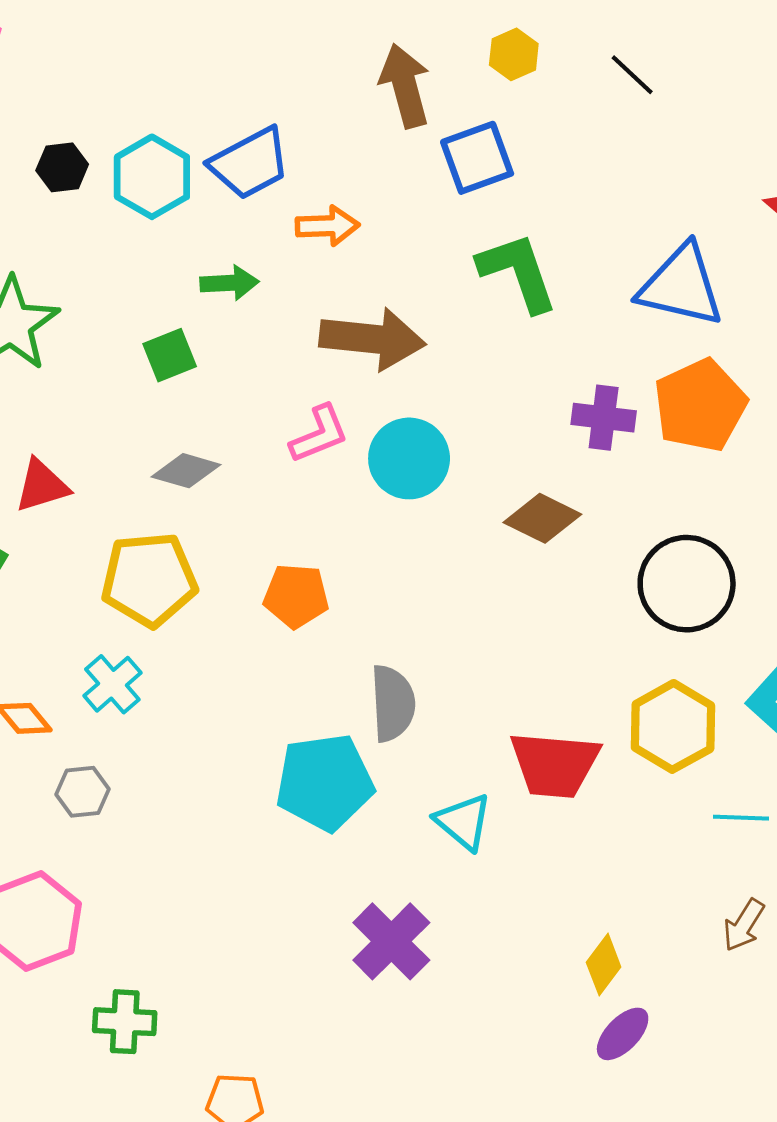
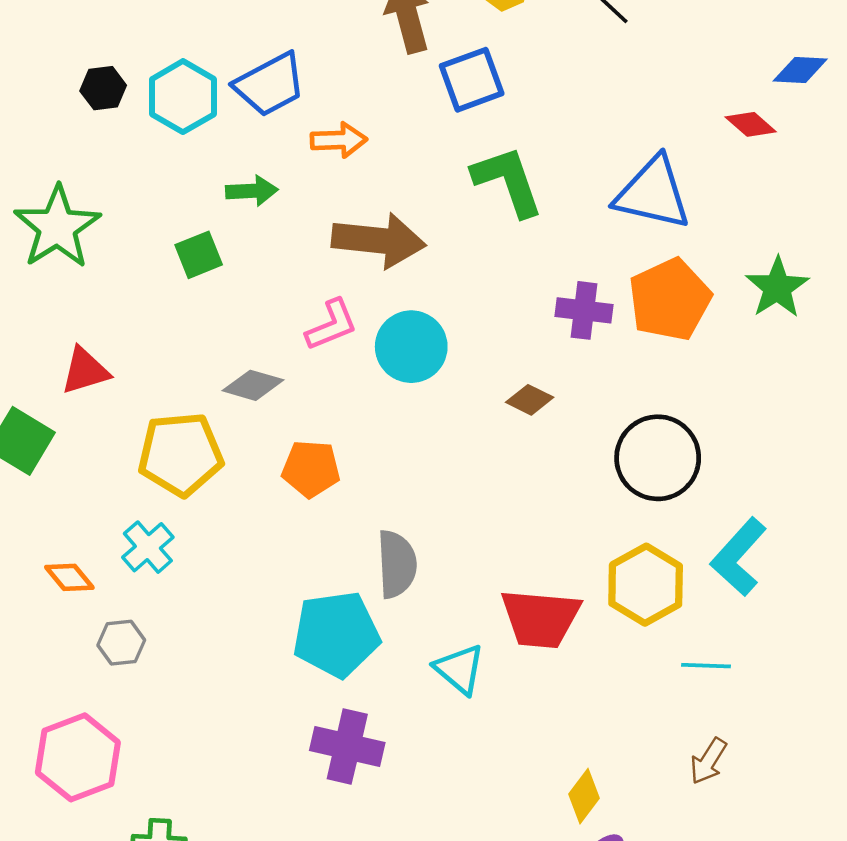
gray diamond: (186, 471) -> (253, 385), moved
brown diamond: (542, 518) -> (530, 400), size x0.7
purple cross: (391, 941) -> (347, 747), moved, turned -32

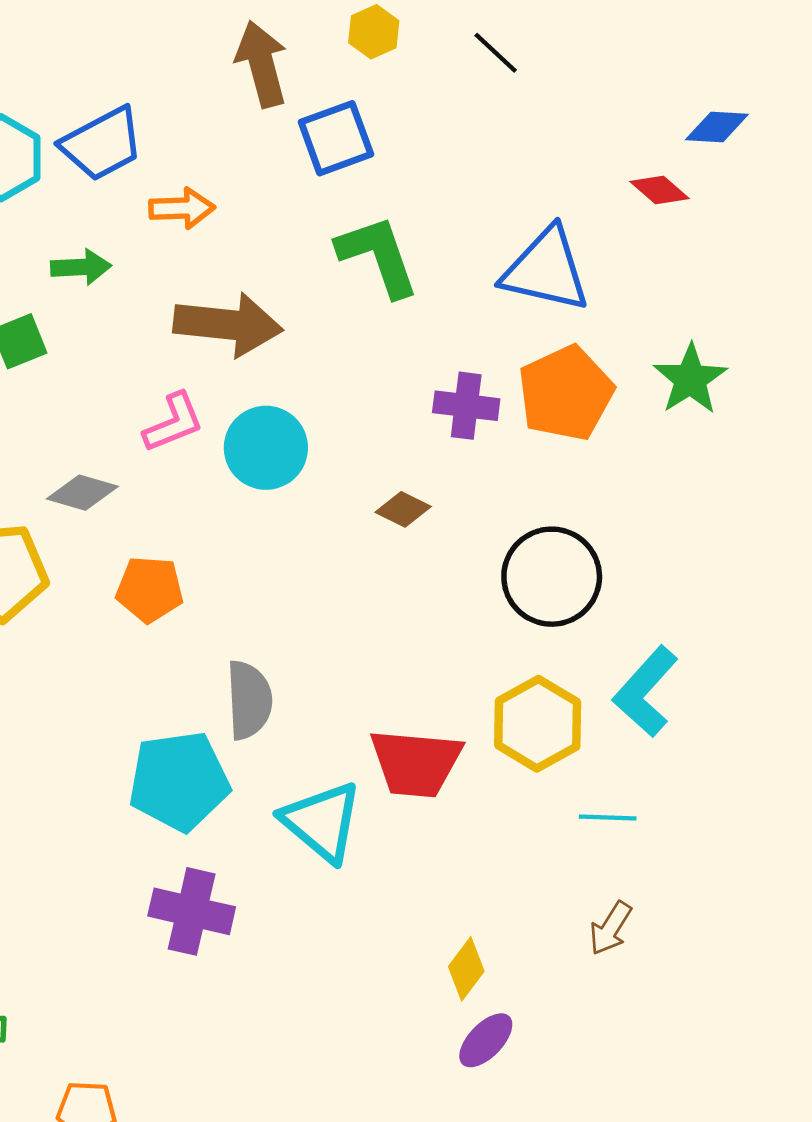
cyan triangle: (460, 669) -> (322, 822), size x1.4

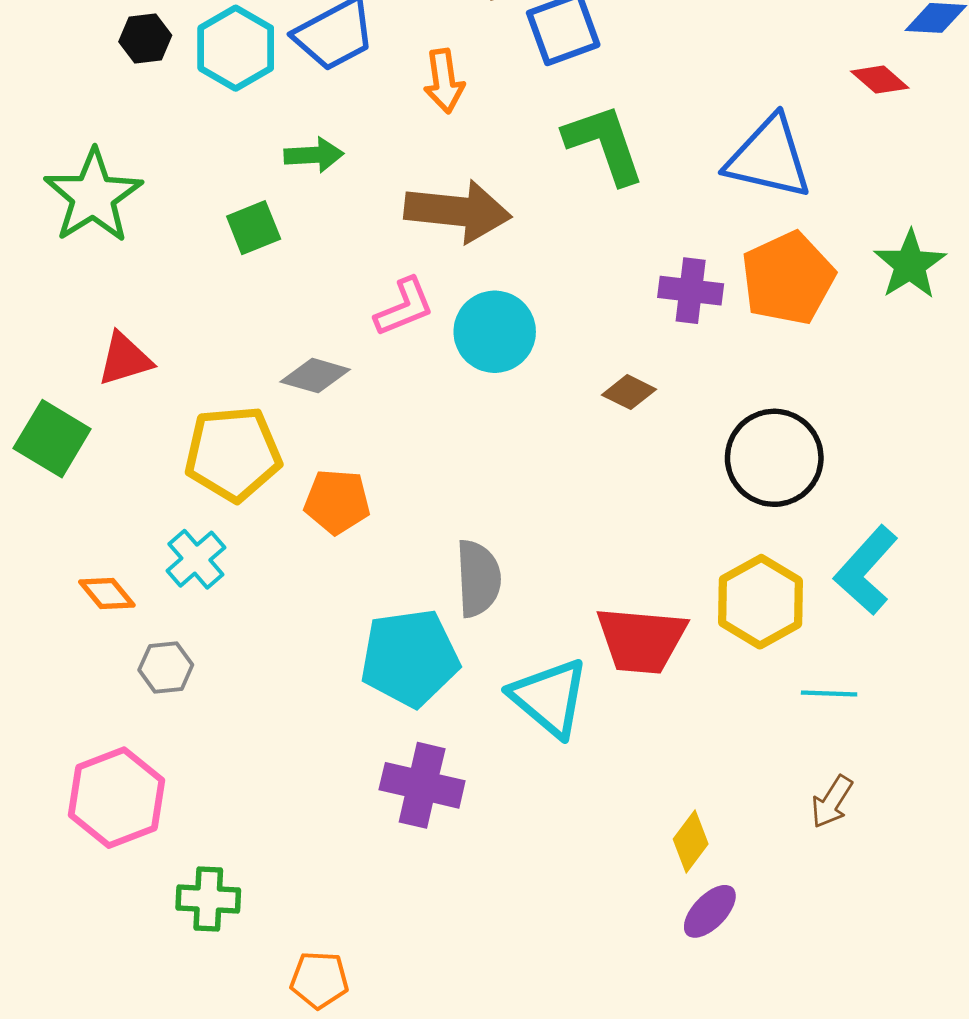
orange arrow: (182, 208) -> (444, 81), moved, turned 84
orange pentagon: (150, 589) -> (337, 502), moved

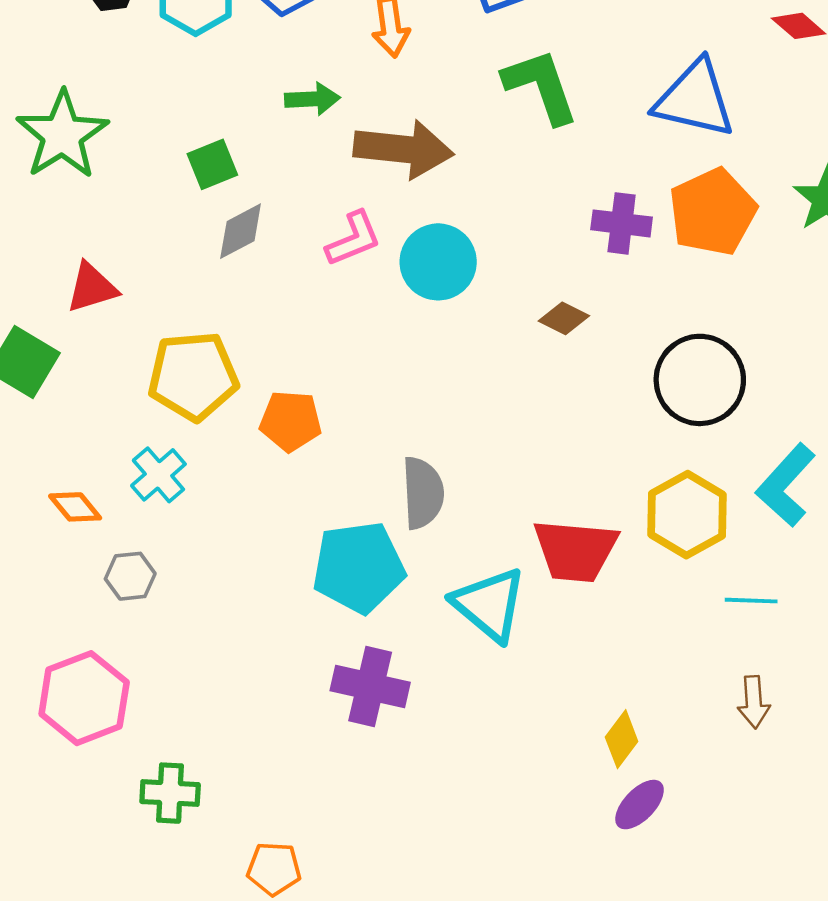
green arrow: (314, 155) -> (312, 99), moved
gray diamond: (315, 376) -> (241, 231), moved, turned -44
brown arrow: (832, 802) -> (754, 702), turned -36

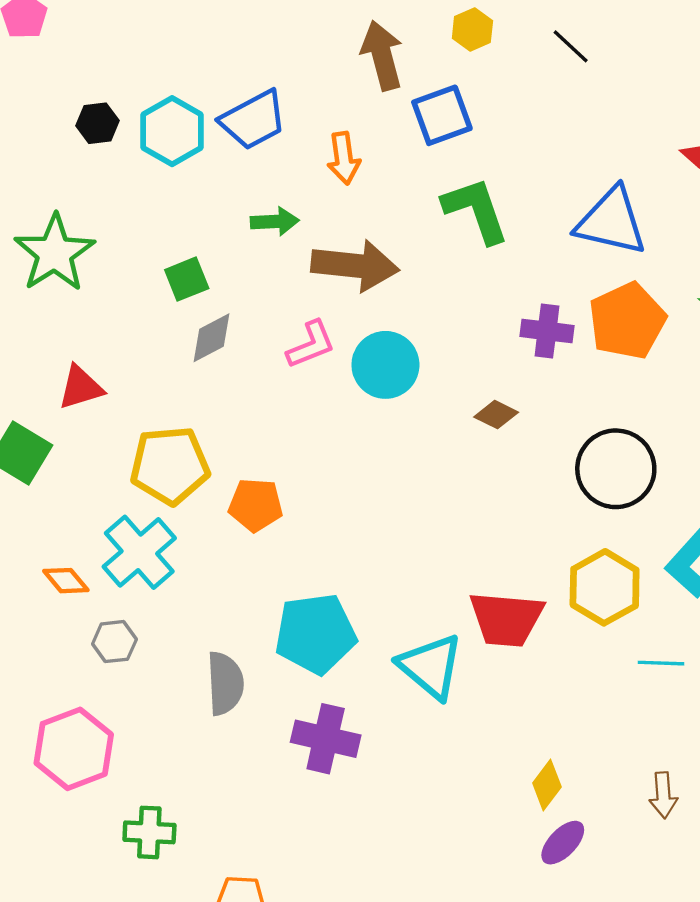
cyan cross: (158, 475) -> (139, 552), size x1.5
gray semicircle: (423, 493) -> (225, 683), moved
brown arrow: (754, 702) -> (663, 795), moved

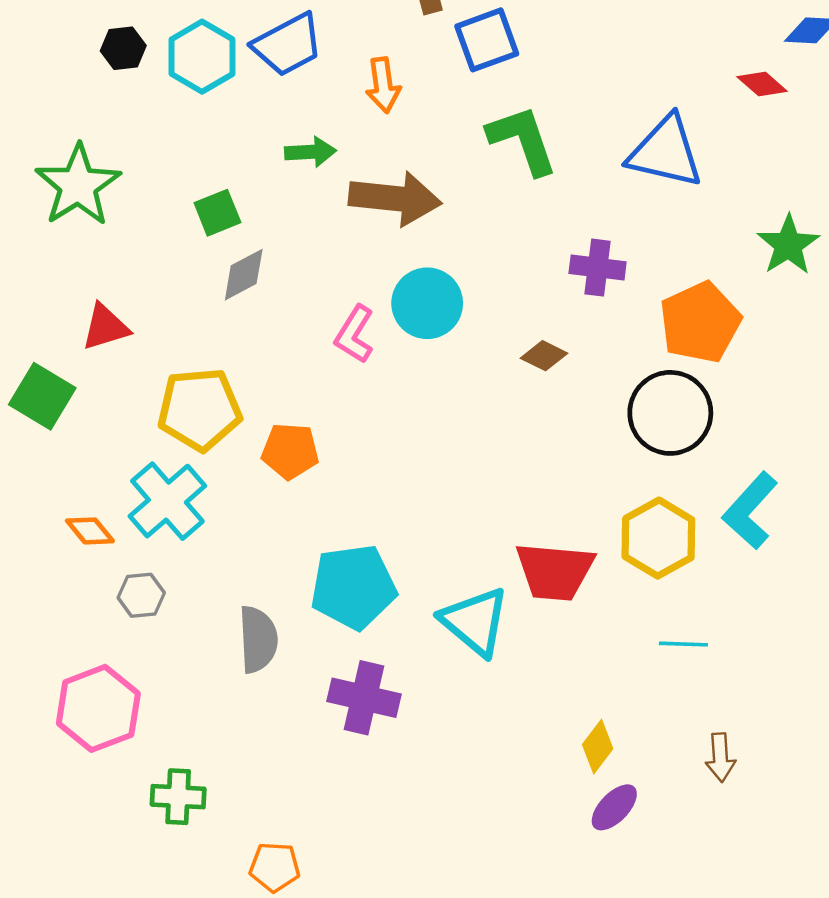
orange pentagon: (627, 321) -> (700, 322), moved
pink L-shape: (311, 345) -> (354, 334), moved, turned 144
cyan line: (661, 663) -> (683, 644), moved

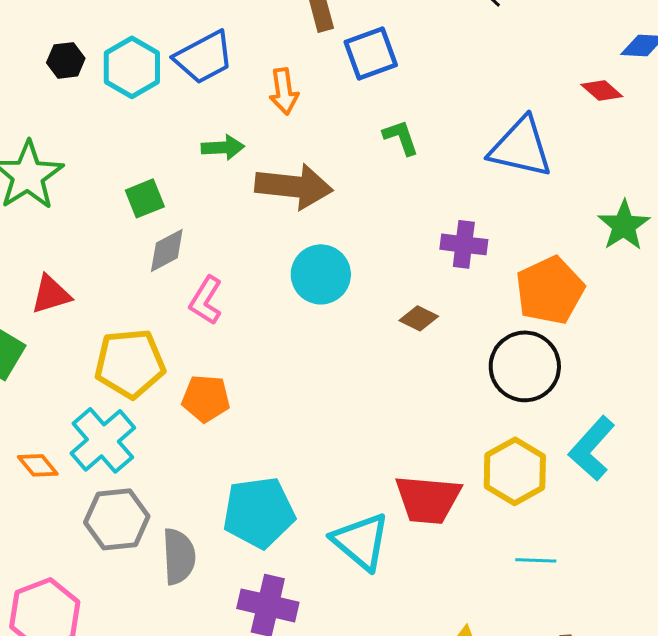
green L-shape: (523, 140) -> (401, 137), size x0.6
pink L-shape: (354, 334) -> (206, 300), moved
gray hexagon: (141, 595) -> (117, 519), moved, size x1.6

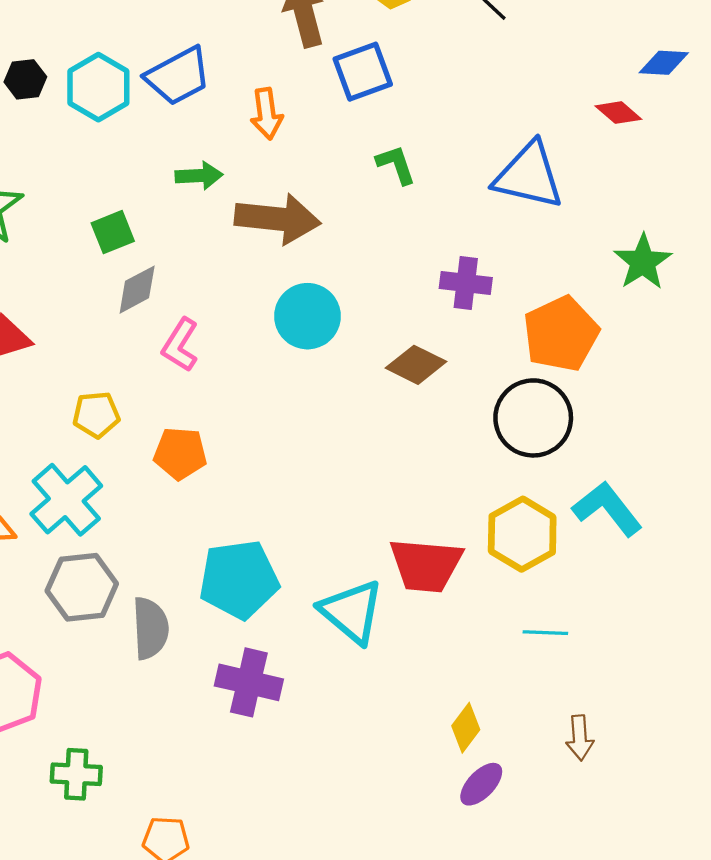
brown diamond: (419, 318) -> (416, 365), size x1.4
yellow pentagon: (130, 363) -> (96, 415), size x0.6
cyan L-shape: (592, 448) -> (607, 509), turned 100

